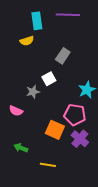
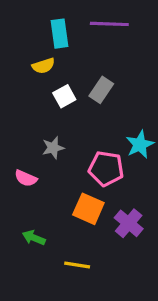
white square: (49, 79) -> (64, 96), moved
pink pentagon: (75, 115) -> (106, 169), moved

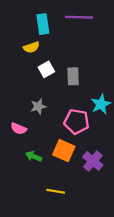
gray rectangle: (101, 90) -> (73, 76), moved, turned -36
green arrow: (34, 238) -> (34, 156), moved

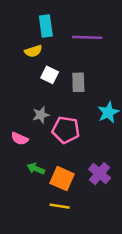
purple line: (79, 17) -> (87, 37), moved
white square: (46, 69) -> (50, 75), turned -35
pink pentagon: (77, 122) -> (66, 130), moved
orange square: (64, 151) -> (62, 179), moved

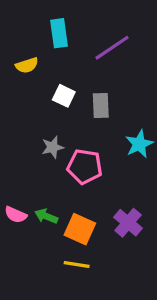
purple line: (87, 37) -> (112, 48), turned -36
yellow semicircle: (33, 51) -> (27, 65), moved
pink semicircle: (20, 139) -> (16, 215), moved

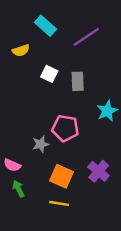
cyan rectangle: (59, 33) -> (46, 26), turned -40
gray star: (53, 147) -> (41, 144), moved
green arrow: (46, 216) -> (18, 189), moved, turned 42

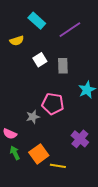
white square: (49, 74) -> (40, 60), turned 32
orange square: (62, 176) -> (39, 154), moved, turned 30
yellow line: (59, 203) -> (58, 166), moved

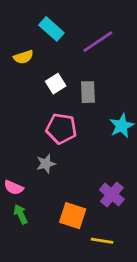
pink pentagon: (53, 104) -> (61, 129), moved
orange square: (39, 154) -> (73, 216), moved, turned -36
yellow line: (58, 166) -> (102, 241), moved

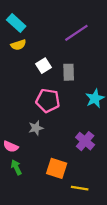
cyan rectangle: (51, 29) -> (16, 23), moved
purple cross: (112, 195) -> (85, 141), moved

